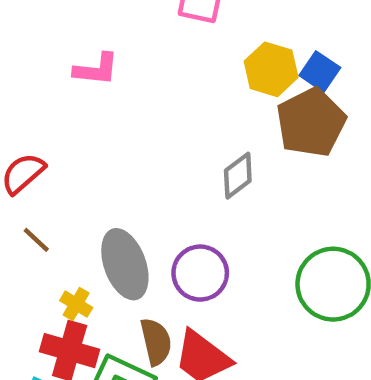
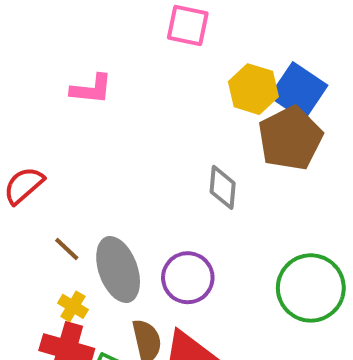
blue square: (320, 72) -> (298, 91), size x1.5
gray diamond: (238, 176) -> (223, 187), turned -48
brown line: (36, 240) -> (67, 249), moved

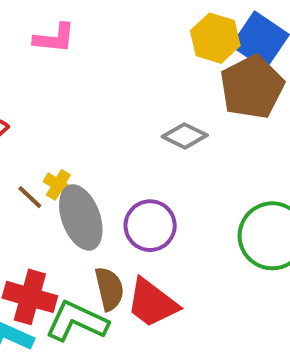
gray diamond: (223, 187) -> (185, 136), turned -69
yellow cross: (73, 306) -> (58, 185), moved

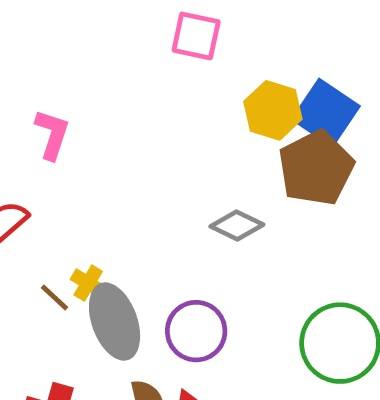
pink L-shape: (54, 38) -> (52, 134), moved, turned -78

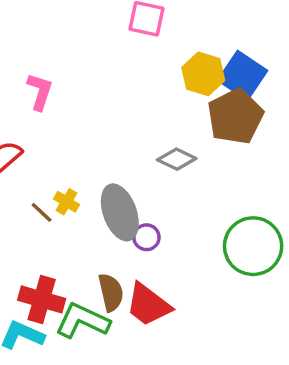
gray ellipse: (115, 322) -> (120, 212), moved
purple circle: (196, 331) -> (146, 237), size x0.6

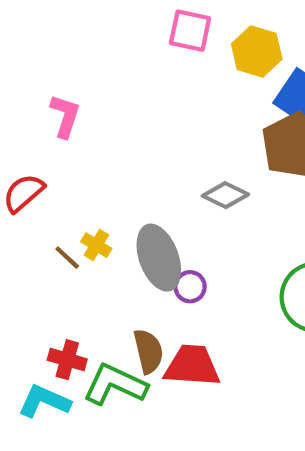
yellow hexagon: (203, 74) -> (257, 51), moved
red cross: (42, 299) -> (67, 360), size x0.7
red trapezoid: (148, 305) -> (192, 366), turned 147

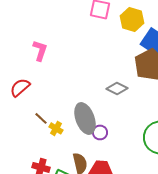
yellow cross: (96, 245) -> (56, 128), moved

